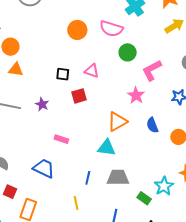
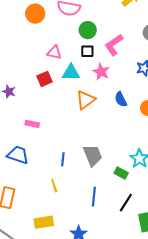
black square: (63, 74) -> (87, 51), moved
cyan triangle: (107, 148) -> (71, 73), moved
gray trapezoid: (118, 178) -> (93, 155), turned 75

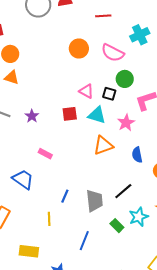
black square: (87, 51) -> (109, 94), moved
black line: (126, 203) -> (123, 191), moved

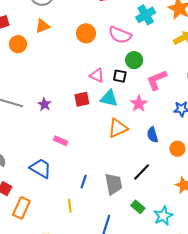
orange triangle: (12, 77) -> (42, 26), moved, turned -35
cyan star: (139, 217) -> (163, 216), moved

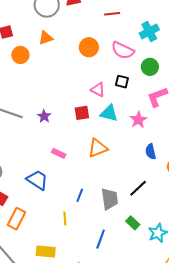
green circle: (134, 60) -> (150, 67), moved
black square: (120, 76) -> (122, 82), moved
orange triangle: (118, 128) -> (98, 148), moved

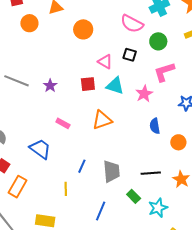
orange circle: (89, 47) -> (83, 29), moved
black line: (138, 188) -> (151, 173), moved, turned 36

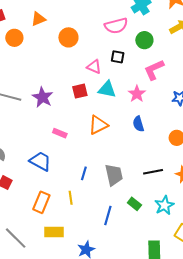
pink semicircle: (132, 24) -> (116, 26), turned -35
purple star: (50, 86) -> (43, 97), size x1.5
blue semicircle: (155, 126) -> (138, 124), moved
orange rectangle: (18, 187) -> (41, 202), moved
green rectangle: (134, 196) -> (134, 204), moved

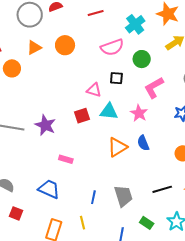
orange circle: (68, 37) -> (65, 45), moved
orange triangle: (98, 125) -> (117, 147), moved

